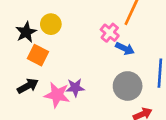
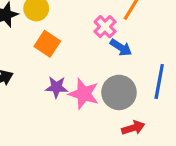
orange square: (38, 55) -> (47, 44), moved
pink star: (57, 95) -> (84, 94), moved

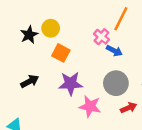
purple star: (56, 87) -> (71, 84), size x1.5
pink star: (84, 94) -> (90, 106), moved

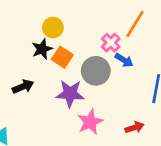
black star: (29, 35) -> (42, 49), moved
gray circle: (116, 83) -> (96, 71), moved
pink star: (90, 106) -> (90, 122), turned 30

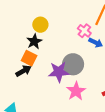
orange square: (62, 57) -> (29, 58), moved
gray circle: (96, 71) -> (73, 64), moved

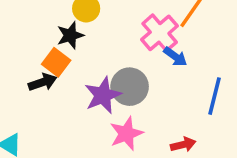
pink cross: (84, 31) -> (160, 33), size x1.5
purple star: (59, 72) -> (103, 95), turned -30

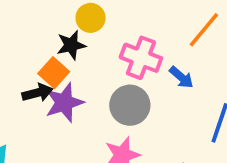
pink cross: (160, 33) -> (141, 58), moved, turned -33
purple star: (103, 95) -> (64, 103), moved

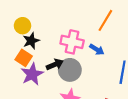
yellow circle: (90, 18) -> (22, 26), moved
black arrow: (37, 93) -> (55, 65), moved

